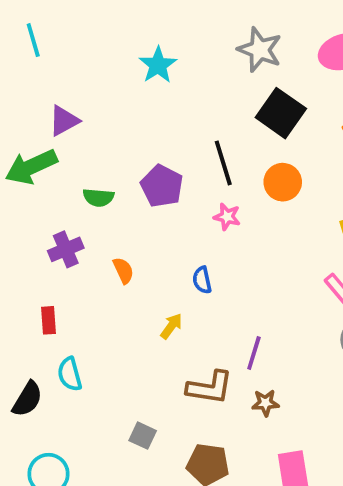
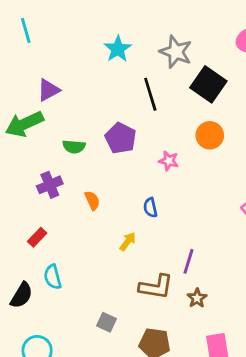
gray star: (260, 50) -> (176, 52), moved
black line: (223, 163) -> (150, 94), moved
red rectangle: (49, 320) -> (37, 237), turned 48
brown star: (265, 403) -> (197, 298), turned -30

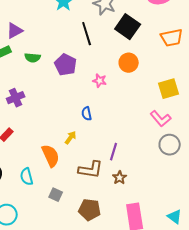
green semicircle: (74, 147) -> (33, 58), moved
orange semicircle: (92, 200) -> (51, 156), moved, size x1.6
cyan semicircle: (53, 277) -> (27, 177), moved

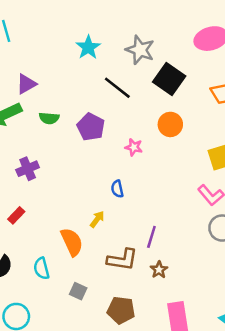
black line: (87, 34) -> (117, 88), turned -35

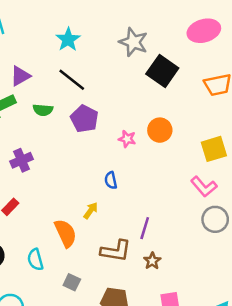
cyan star: (88, 47) -> (68, 40), moved
black line: (117, 88) -> (72, 80), moved
orange circle: (170, 124) -> (160, 130), moved

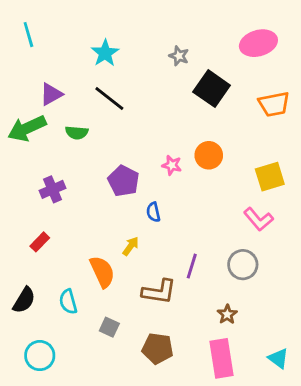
gray star: (133, 42) -> (179, 56), size x0.6
purple pentagon: (84, 119) -> (124, 181), moved
gray circle: (215, 219) -> (243, 265), moved
brown star: (152, 261) -> (227, 314), moved

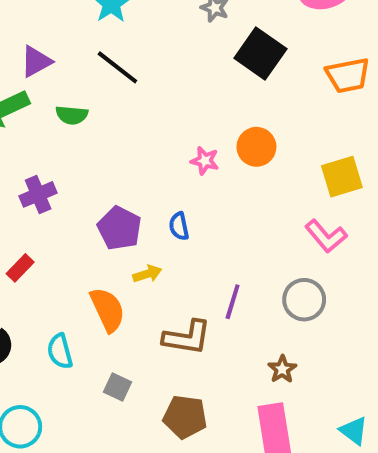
purple pentagon: (124, 181) -> (119, 228), moved
yellow arrow: (131, 246) -> (147, 274), turned 36

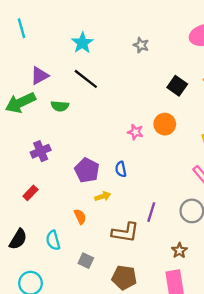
black square: (260, 53) -> (177, 86), moved, size x0.7
orange semicircle: (108, 310) -> (80, 217), size x0.6

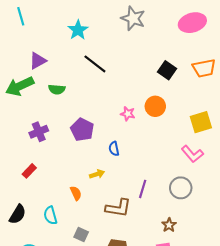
gray star: (141, 45) -> (133, 18), moved, size x1.6
black line: (86, 79) -> (95, 64), moved
purple pentagon: (87, 170) -> (82, 130), moved

